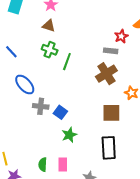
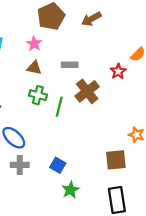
gray rectangle: (111, 51) -> (70, 65), moved
brown cross: (106, 74) -> (87, 91), moved
gray cross: (41, 106) -> (20, 165), moved

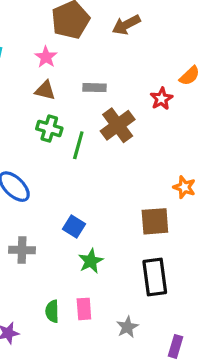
gray cross: (20, 165) -> (22, 250), moved

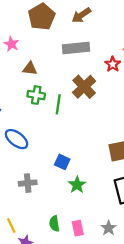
pink star: (46, 57) -> (11, 44), moved
gray rectangle: (94, 88) -> (76, 48), moved, size x1.6
pink rectangle: (84, 309) -> (78, 228), moved

